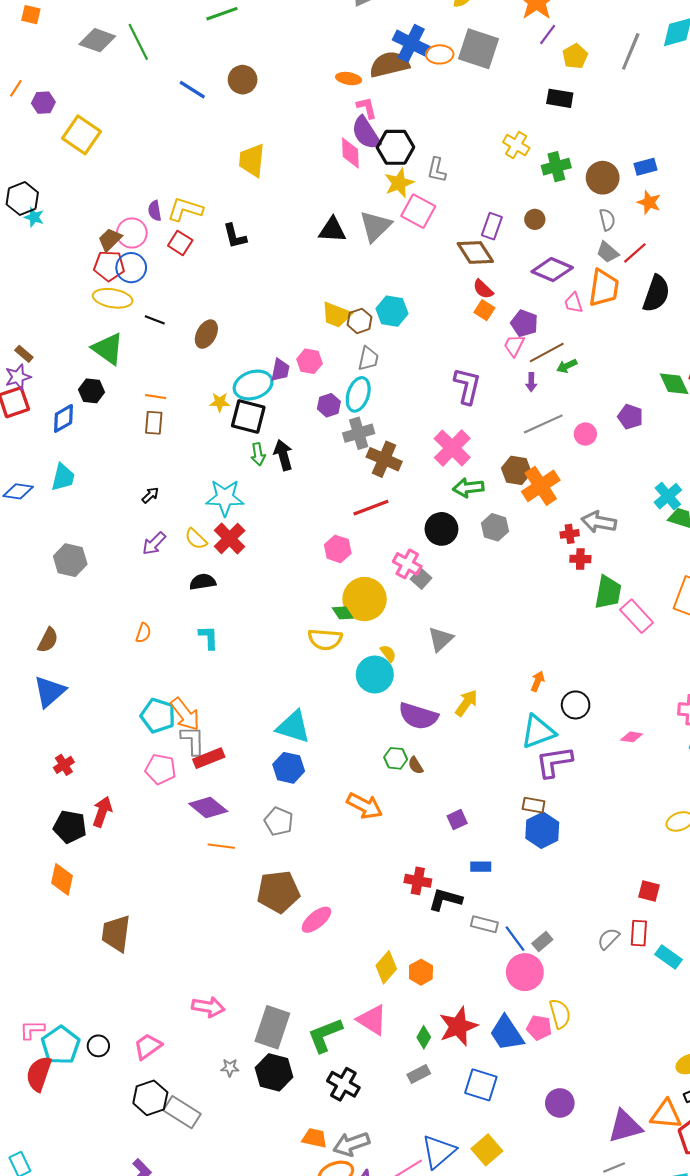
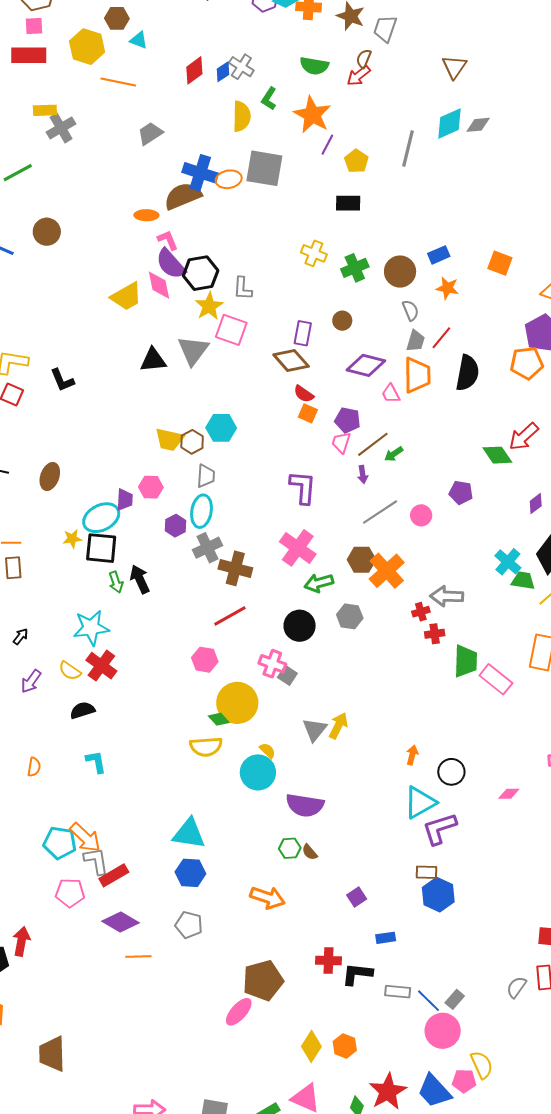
yellow trapezoid: (252, 160) -> (126, 297), moved, turned -116
gray trapezoid: (608, 252) -> (416, 341), turned -105
yellow arrow: (466, 703) -> (338, 726), moved
brown pentagon: (278, 892) -> (263, 980), moved

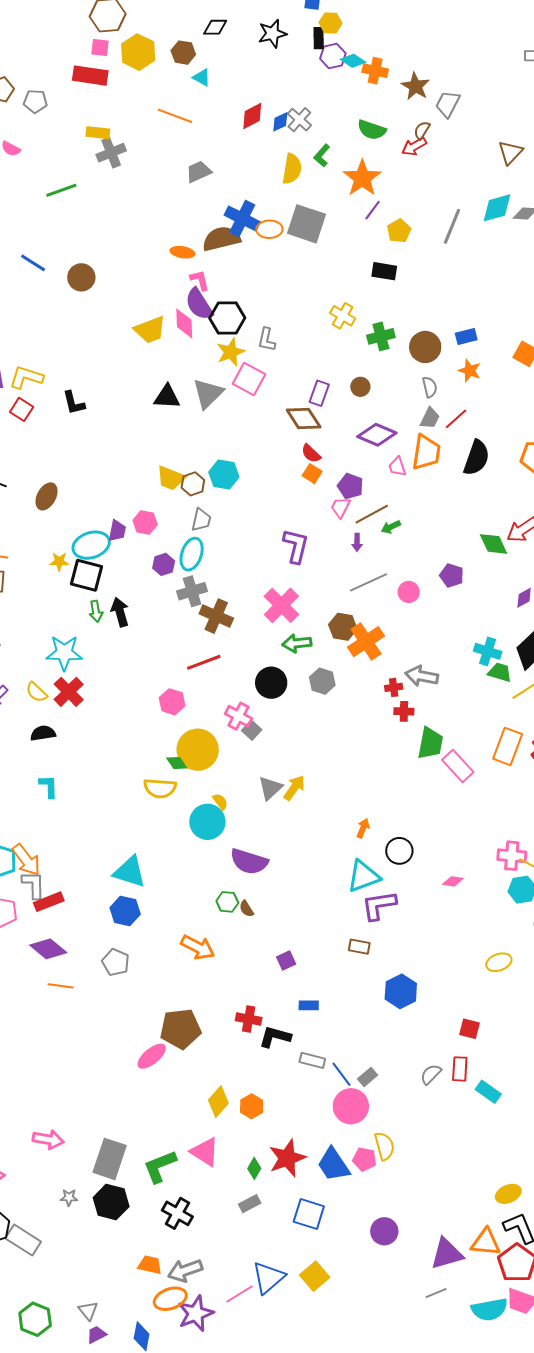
yellow hexagon: (87, 47) -> (138, 52), moved
brown circle: (47, 232) -> (81, 277), moved
cyan cross: (508, 562) -> (488, 651), turned -32
blue hexagon: (438, 895) -> (401, 991), moved

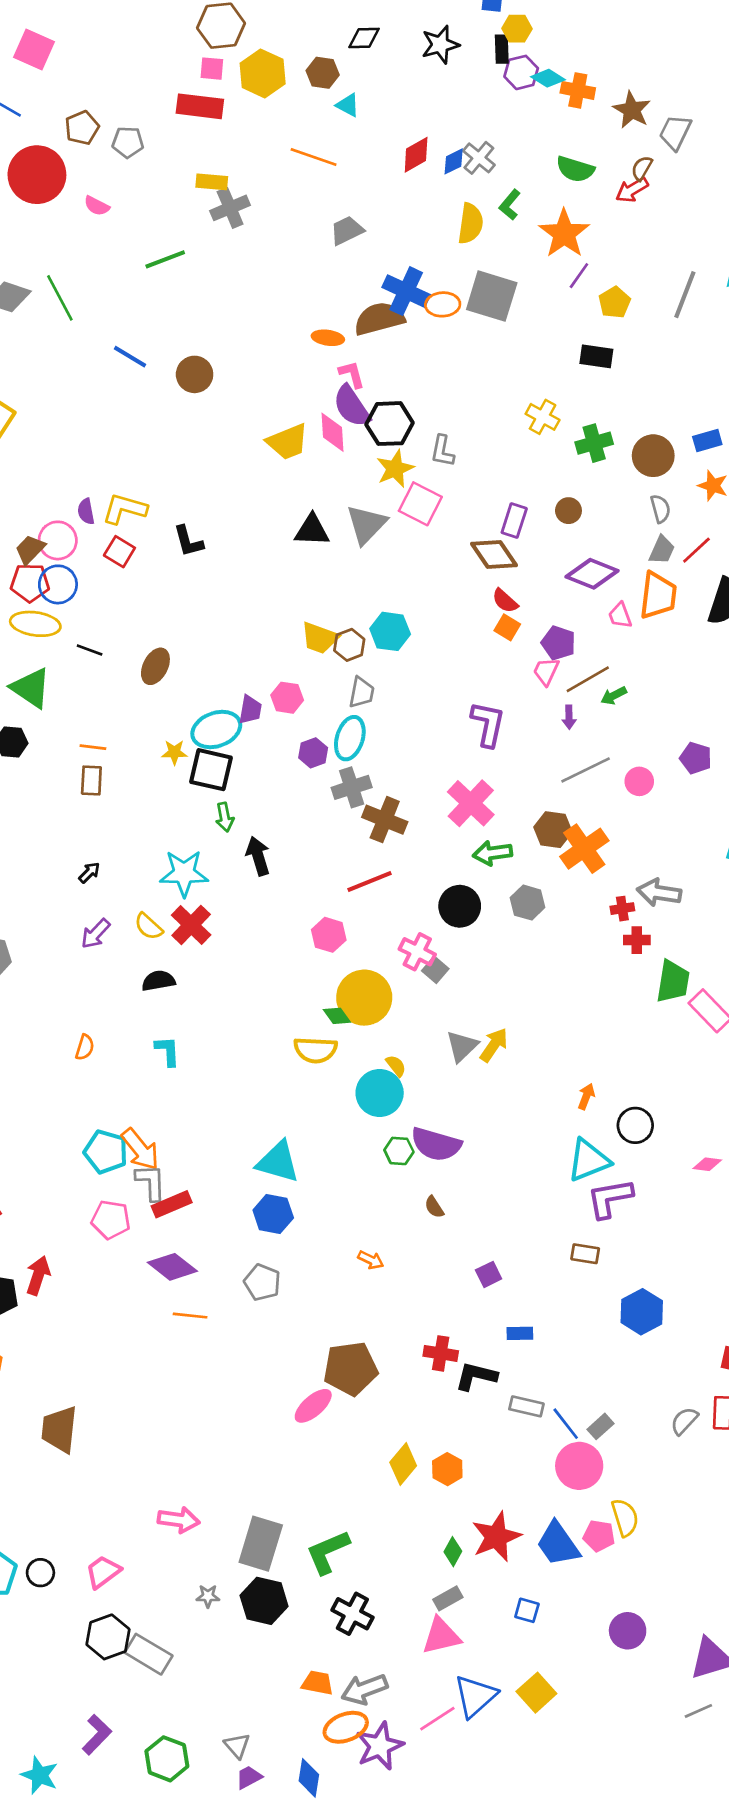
black arrow: (120, 612) -> (258, 856), moved
green hexagon: (227, 902) -> (399, 1151), moved
orange arrow: (198, 947) -> (371, 1260), size x0.6
pink triangle: (205, 1152) -> (441, 1636), moved, turned -44
blue square: (309, 1214) -> (527, 1610), size x0.6

